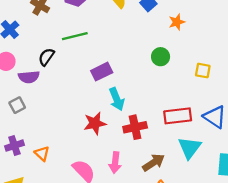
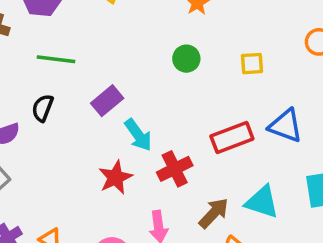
green line: (75, 36) -> (56, 59), turned 35
black semicircle: (46, 57) -> (43, 108), moved
cyan triangle: (190, 148) -> (262, 202), moved, turned -35

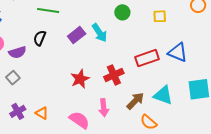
cyan arrow: (138, 135) -> (99, 33), moved

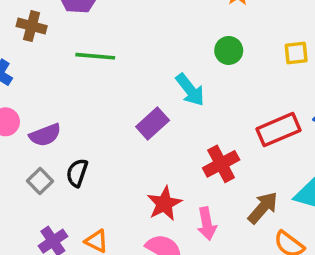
purple rectangle: (77, 35) -> (153, 123), moved
black semicircle: (40, 38) -> (77, 173), moved
red star: (80, 79) -> (164, 204), moved

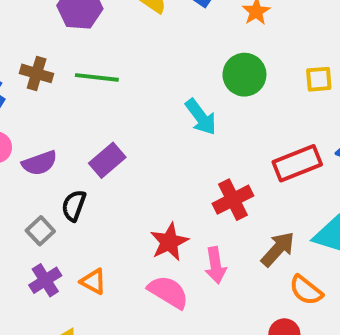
brown cross: (32, 26) -> (37, 73), moved
green circle: (229, 50) -> (244, 75), size x1.4
purple rectangle: (153, 123) -> (107, 160), moved
gray square: (40, 181) -> (40, 231), moved

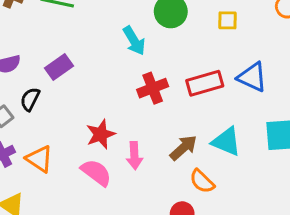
red cross: (233, 200) -> (153, 88), moved
orange triangle: (93, 281) -> (39, 159), size x1.4

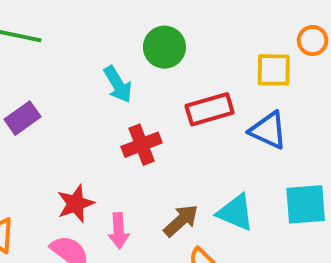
yellow square: (227, 20) -> (274, 70), moved, size x1.4
red rectangle: (205, 83) -> (210, 109), moved

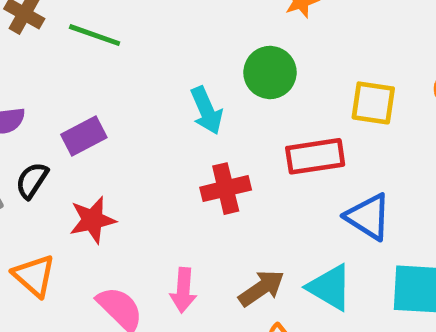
yellow square: (274, 70) -> (373, 103), moved
blue triangle: (268, 130) -> (368, 217), moved
red star: (76, 204) -> (92, 220), moved

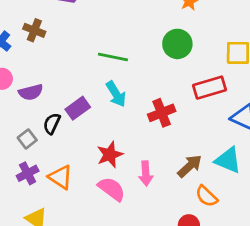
green line: (95, 35) -> (113, 57), moved
cyan arrow: (207, 111) -> (116, 94), moved
purple rectangle: (84, 136) -> (78, 108), moved
red star: (92, 220) -> (110, 155), moved

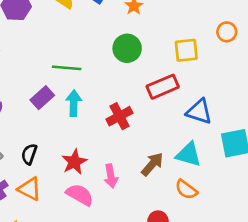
cyan arrow: (116, 94) -> (74, 103), turned -140
purple rectangle: (78, 108) -> (42, 98), moved
black semicircle: (52, 124) -> (29, 154), moved
orange semicircle: (206, 196) -> (186, 189), moved

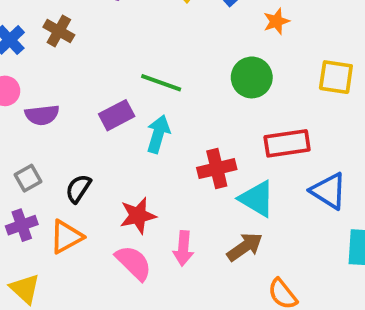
yellow square: (186, 50) -> (336, 77), moved
cyan triangle: (188, 154) -> (257, 199), moved
orange triangle: (30, 189) -> (66, 237), turned 50

